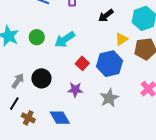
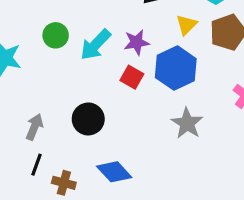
green circle: (37, 37) -> (56, 35), moved
black circle: (41, 78) -> (88, 119), moved
purple star: (75, 90) -> (137, 42), moved

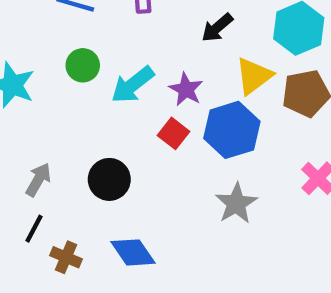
yellow triangle: (186, 25) -> (254, 76), size x1.4
purple star: (137, 42) -> (186, 89), turned 30

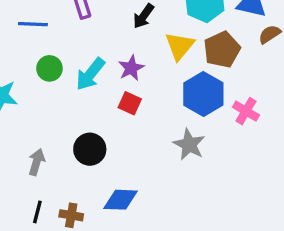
purple star: (186, 89) -> (131, 68), turned 30
blue hexagon: (232, 130) -> (203, 94), moved
black line: (34, 229) -> (37, 212), moved
blue diamond: (133, 252) -> (121, 200), turned -40

